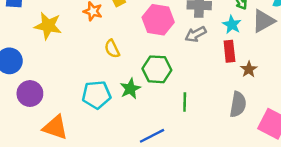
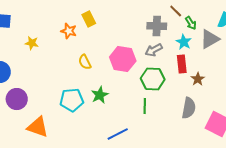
pink hexagon: (158, 20) -> (123, 59), moved
yellow star: (48, 26) -> (32, 43), size x0.6
green hexagon: (157, 69) -> (153, 79), moved

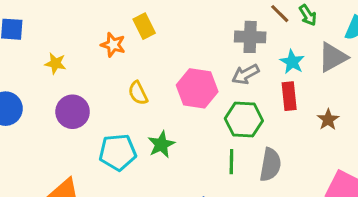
green arrow: (191, 23) -> (308, 15), moved
brown star: (198, 79) -> (328, 120), moved
purple circle: (17, 99) -> (73, 112), moved
gray semicircle: (189, 108) -> (270, 165), moved

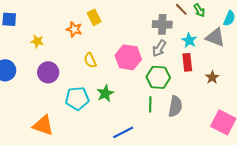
gray triangle: (333, 57) -> (215, 37), turned 50
gray arrow: (245, 74) -> (159, 48), turned -30

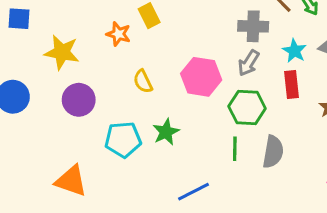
yellow star: (37, 41) -> (62, 52), size x1.6

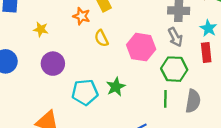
yellow star: (62, 52) -> (41, 29), size x0.6
gray arrow: (249, 63) -> (175, 37), turned -60
yellow semicircle: (143, 81) -> (101, 38), moved

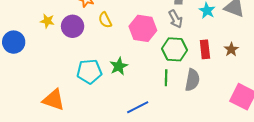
yellow star: (41, 29) -> (47, 21), moved
red rectangle: (206, 53) -> (205, 49), moved
purple circle: (53, 64) -> (73, 26), moved

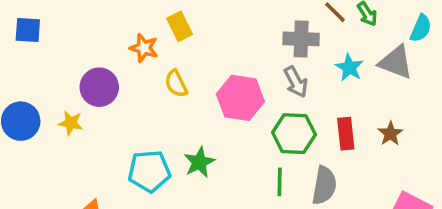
yellow star: (47, 21) -> (71, 123), moved
purple circle: (73, 26) -> (99, 87), moved

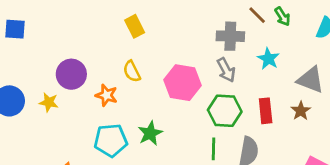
orange star: (144, 48) -> (106, 95), moved
gray triangle: (396, 62) -> (311, 80), moved

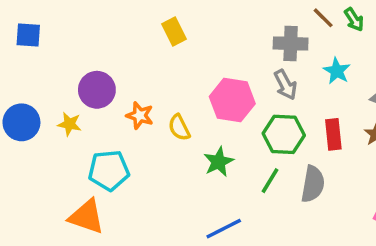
yellow semicircle: (132, 71) -> (179, 127), moved
green star: (150, 133) -> (219, 162), moved
cyan pentagon: (111, 140) -> (109, 170), moved
green line: (213, 149) -> (270, 181), turned 30

